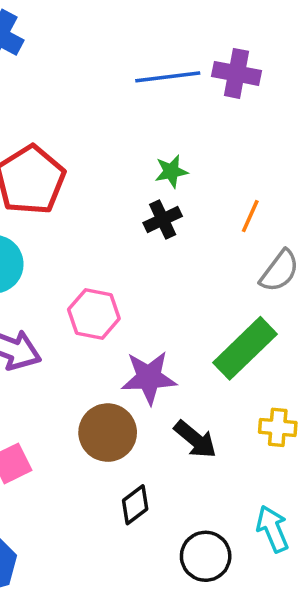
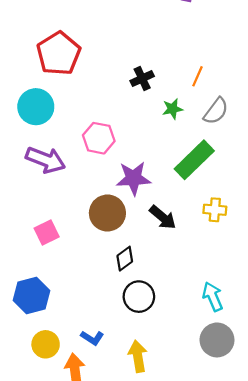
green star: (171, 171) -> (173, 109), moved
cyan arrow: (273, 529) -> (213, 297), moved
black circle: (206, 556) -> (139, 297), moved

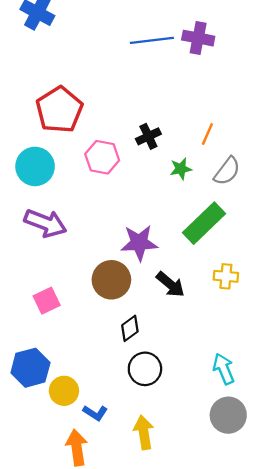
pink hexagon: (99, 138) -> (102, 157), moved
yellow circle: (46, 344) -> (64, 391), moved

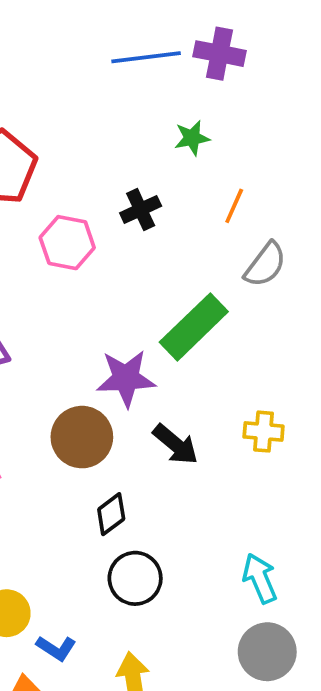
green star: (181, 169) -> (192, 138), moved
green rectangle: (204, 223) -> (194, 327), moved

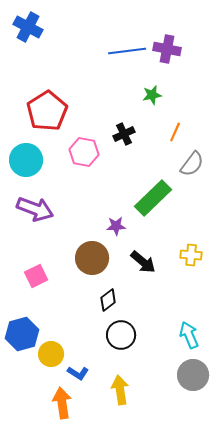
purple star: (126, 378) -> (116, 226), size x0.6

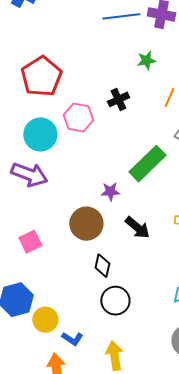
cyan circle: (26, 160) -> (40, 134), moved
black diamond: (108, 300) -> (102, 266), turned -40

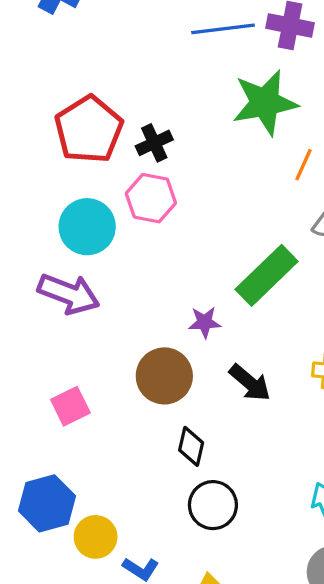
green star: (146, 60) -> (265, 103), size x2.0
black cross: (118, 99) -> (154, 143), moved

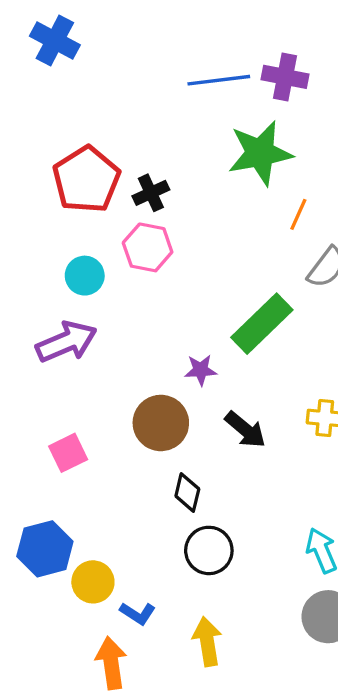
cyan circle: (87, 227) -> (85, 276), size x0.7
purple arrow: (69, 294) -> (66, 342), turned -44

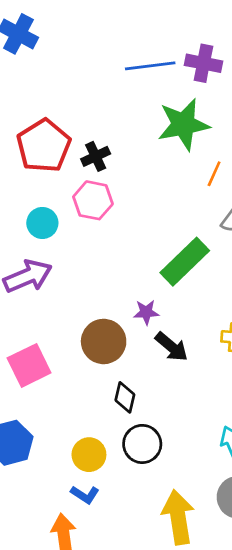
purple star: (201, 370) -> (146, 312), moved
pink square: (68, 453) -> (29, 365), size x1.4
yellow circle: (93, 582) -> (89, 455), moved
yellow arrow: (207, 642) -> (178, 517), moved, size x1.4

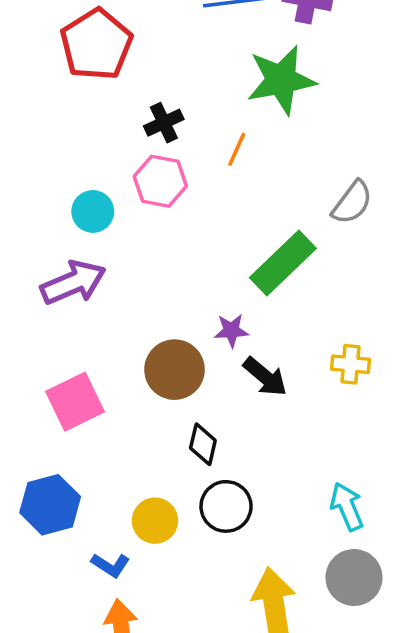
red pentagon: (44, 146) -> (96, 44), moved
orange line: (214, 174) -> (237, 149), moved
blue L-shape: (85, 495) -> (111, 565), moved

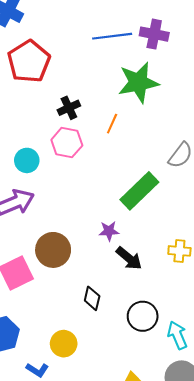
brown circle: (175, 370) -> (53, 250), moved
black circle: (226, 506) -> (143, 316), moved

